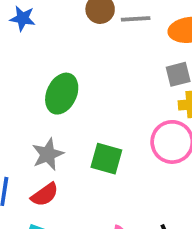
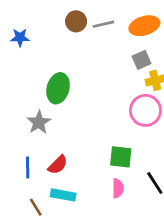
gray star: (48, 154) -> (39, 122), moved
green square: (106, 159) -> (121, 157), moved

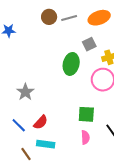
gray square: (142, 60) -> (89, 44), moved
green ellipse: (58, 88) -> (71, 64), moved
blue line: (28, 167) -> (19, 125), turned -42

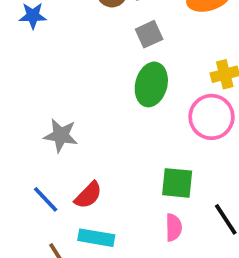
gray square: (89, 44) -> (149, 34), moved
gray star: (25, 92) -> (61, 135), turned -30

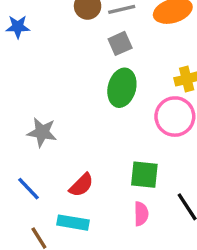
red semicircle: (88, 195) -> (81, 185), moved

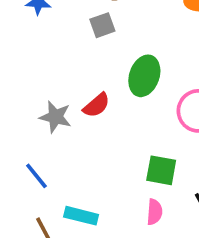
gray square: (120, 43) -> (102, 25), moved
red semicircle: (81, 185) -> (96, 105), moved

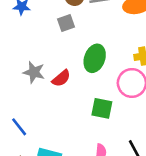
gray star: (55, 117) -> (34, 72), moved
green square: (161, 170) -> (102, 108), moved

